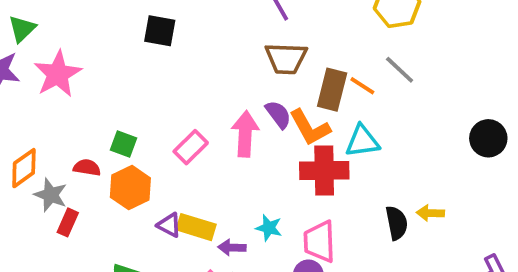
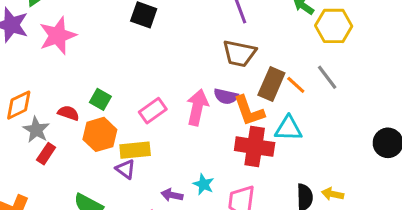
purple semicircle: (278, 114) -> (226, 96), turned 130
yellow rectangle: (196, 227) -> (135, 150), moved, turned -32

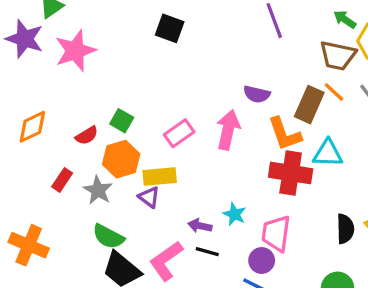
brown trapezoid: (239, 53) -> (338, 56), moved
orange line: (296, 85) -> (334, 92), moved
purple semicircle: (226, 96) -> (257, 94), moved
red semicircle: (68, 113) -> (87, 136), turned 130
gray star: (36, 130) -> (98, 190), moved

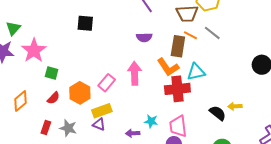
purple semicircle: (257, 94) -> (144, 37), moved
green square: (122, 121) -> (52, 73), moved
orange hexagon: (121, 159) -> (80, 93), moved
black semicircle: (345, 229) -> (218, 113), turned -36

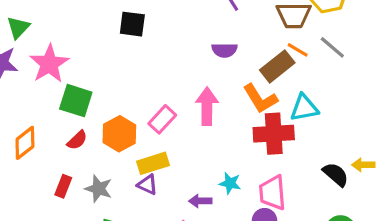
brown rectangle: (178, 46) -> (277, 66), turned 40
green square: (52, 73) -> (76, 101), size x1.5

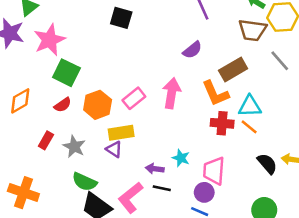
purple semicircle: (224, 50) -> (192, 50), turned -48
orange line: (298, 50) -> (249, 127), moved
red cross: (274, 134) -> (222, 123), size x0.7

